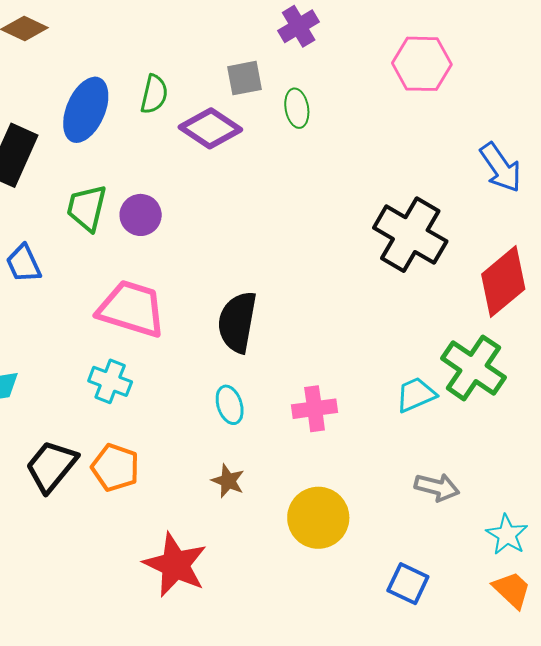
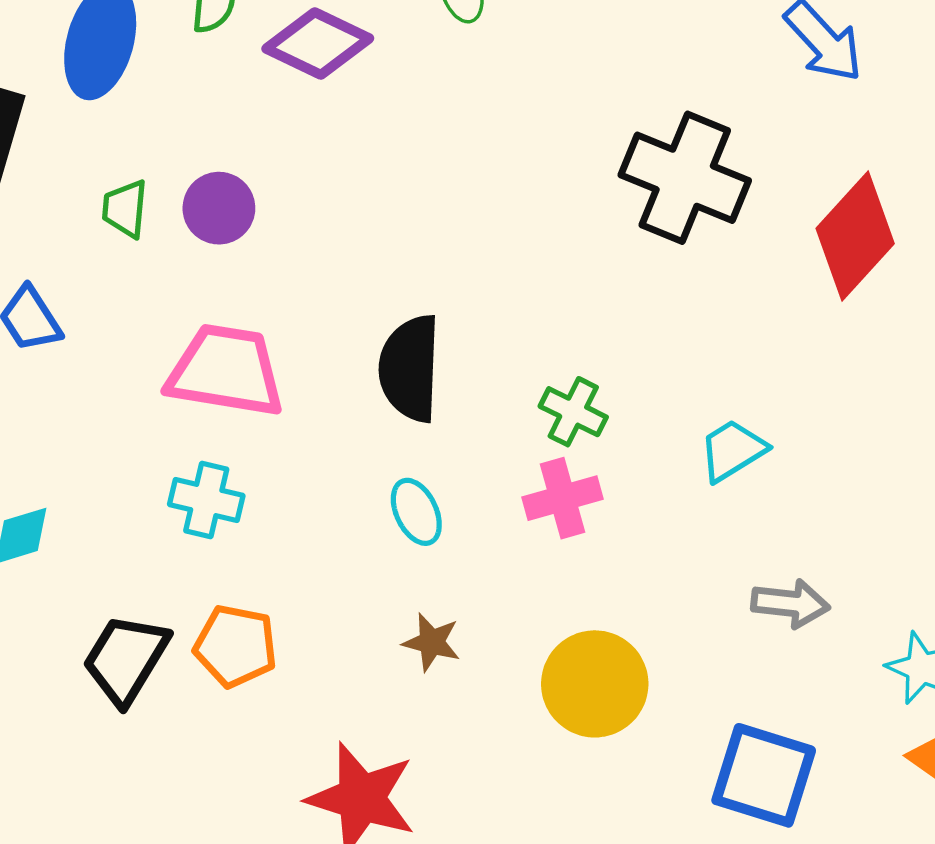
green trapezoid: (87, 208) -> (125, 209), size x0.7
green cross: (473, 368) -> (573, 412), moved, size x0.6
blue square: (408, 584) -> (764, 775), size x1.5

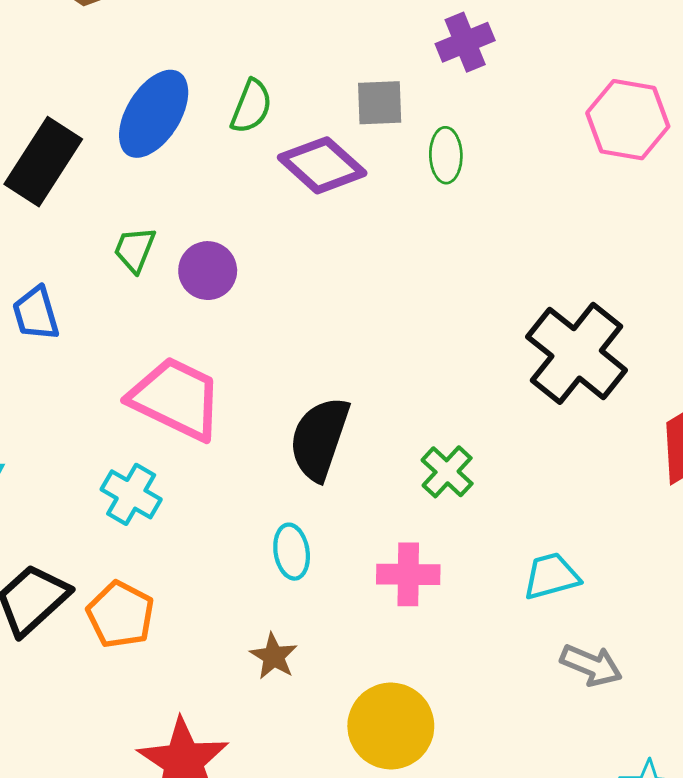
green cross: (573, 412) -> (447, 472), moved
gray arrow: (790, 604) -> (591, 665), moved

